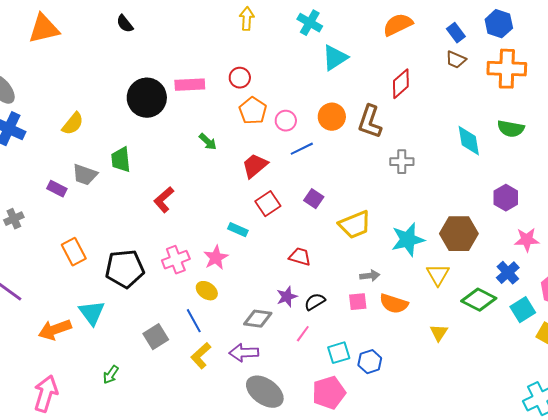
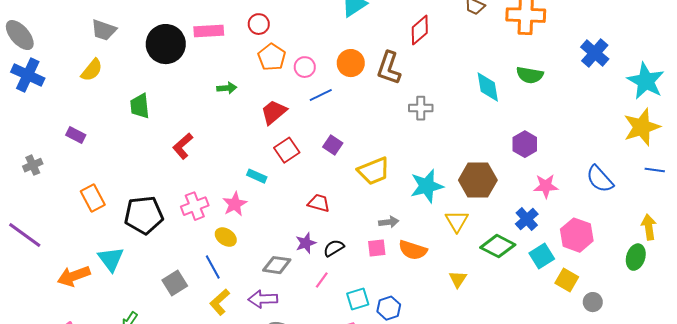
green arrow: (208, 142) -> (227, 88), turned -48
gray trapezoid: (85, 175) -> (104, 30), moved

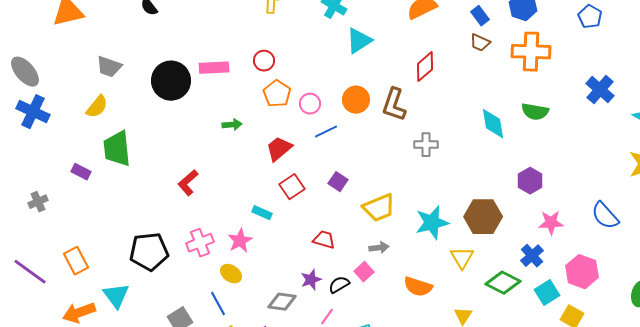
green trapezoid: (140, 106) -> (117, 149), moved, size x1.4
orange rectangle: (93, 198) -> (76, 261), moved
gray arrow: (389, 222) -> (379, 248), moved
pink square: (377, 248) -> (364, 272), moved, turned -36

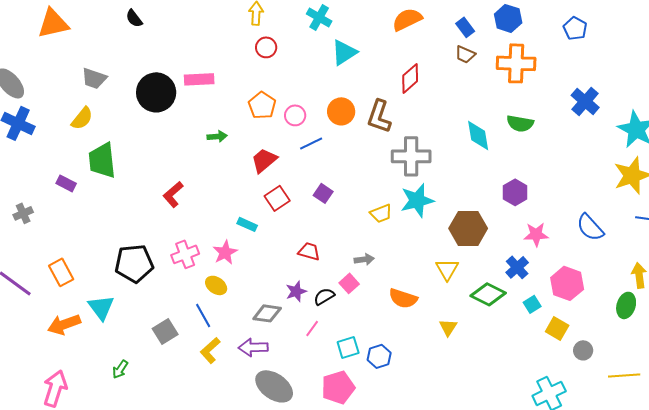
red circle: (264, 61) -> (266, 47), moved
gray cross: (426, 145) -> (411, 156), size x1.6
yellow trapezoid: (379, 208) -> (381, 213), moved, size x0.7
cyan star: (432, 223) -> (417, 200), moved
cyan square: (547, 293) -> (532, 304), size x0.7

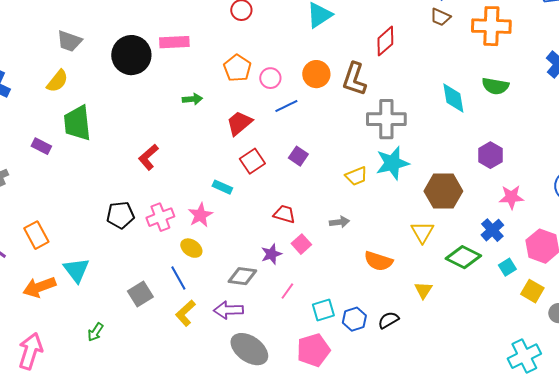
black pentagon: (134, 263) -> (120, 215), moved, size x0.7
pink square: (349, 283) -> (301, 244), moved
black semicircle: (324, 296) -> (388, 320), moved

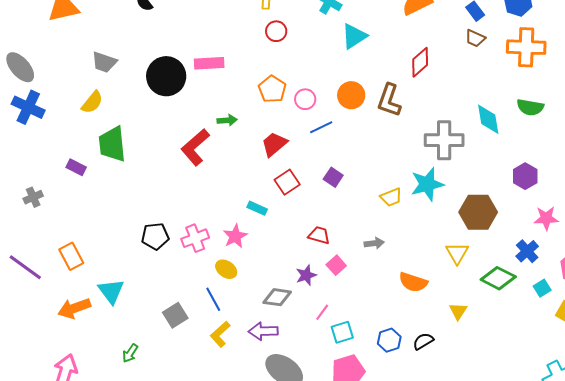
gray cross: (386, 119) -> (444, 140), moved
red L-shape: (148, 157) -> (195, 147), moved, size x1.4
cyan square: (323, 310) -> (342, 332), moved

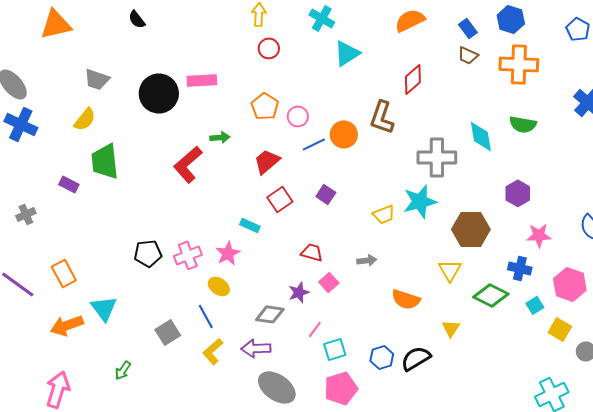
orange circle: (351, 95) -> (344, 134), moved
blue cross: (527, 251) -> (520, 268), turned -35
black semicircle: (423, 341) -> (416, 358), size x1.4

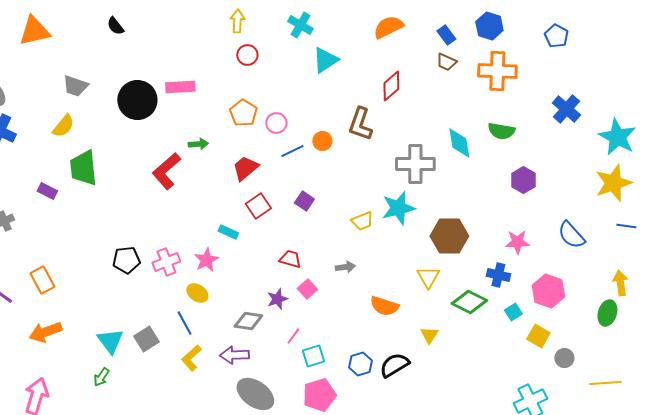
orange circle: (344, 134) -> (322, 141), size x0.7
purple hexagon: (518, 193) -> (523, 180), moved
cyan triangle: (104, 308) -> (110, 341), moved

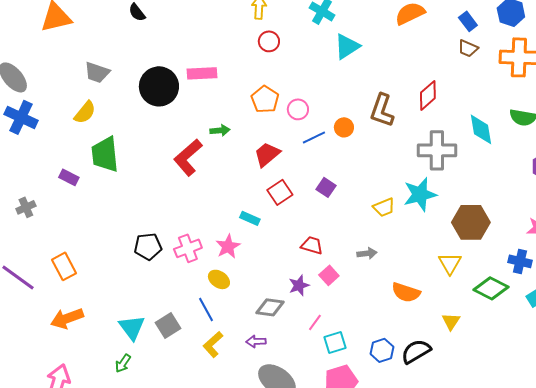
red diamond: (391, 86) -> (428, 95), moved
purple arrow: (234, 355) -> (256, 341), size x0.7

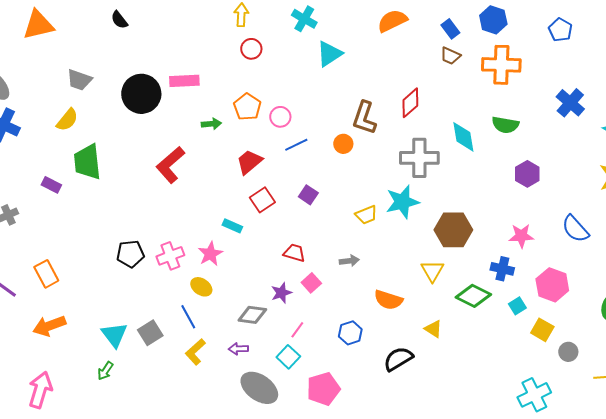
orange circle: (344, 127) -> (343, 144), moved
green arrow: (220, 130) -> (211, 124), moved
yellow triangle: (451, 321) -> (433, 329), turned -30
cyan square: (335, 342) -> (288, 357), moved, turned -30
blue hexagon: (382, 350) -> (350, 333), moved

